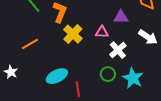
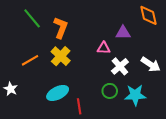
yellow cross: (73, 34) -> (61, 56), moved
white arrow: (148, 37) -> (151, 64), moved
cyan star: (133, 78) -> (135, 95), turned -30

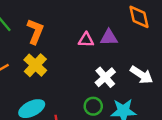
pink triangle: (104, 48) -> (86, 40), moved

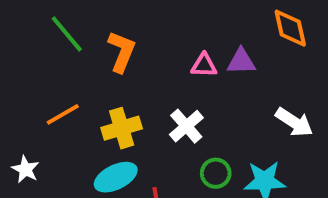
yellow cross: (35, 65) -> (122, 128), moved, turned 30
white cross: (105, 77) -> (186, 126), moved

